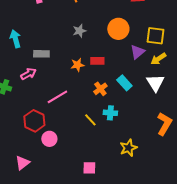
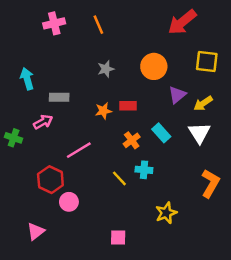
yellow square: (155, 36) -> (207, 62), moved

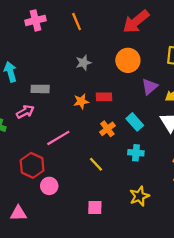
red arrow: (182, 22) -> (136, 22), moved
cyan cross: (144, 170) -> (136, 153), moved
pink triangle: (36, 231) -> (18, 213), turned 36
pink square: (118, 238) -> (95, 208), moved

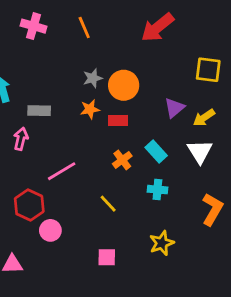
pink cross: (36, 20) -> (33, 26), turned 30
orange circle: (128, 60) -> (124, 85), moved
orange star: (81, 101) -> (90, 109), moved
pink arrow: (25, 112) -> (21, 139), turned -48

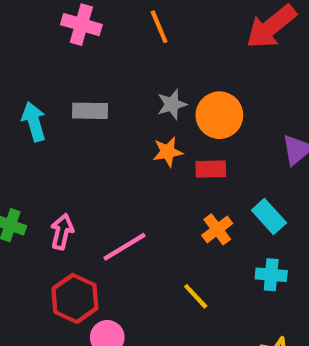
gray rectangle: (39, 111) -> (90, 111), moved
pink arrow: (21, 139) -> (62, 232), moved

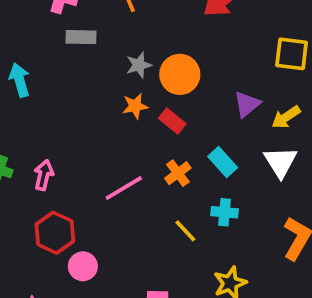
gray rectangle: (90, 111) -> (81, 37), moved
red rectangle: (211, 169) -> (172, 121), turned 40
pink line: (125, 247) -> (124, 188), moved
yellow line: (196, 296) -> (185, 231), moved

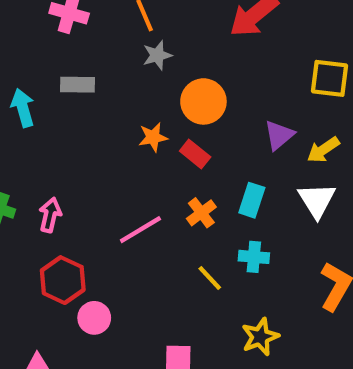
gray rectangle: (81, 37) -> (77, 85), moved
gray star: (139, 65) -> (157, 55), moved
cyan rectangle: (223, 162) -> (252, 200), turned 60

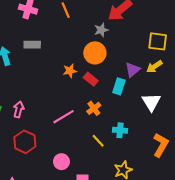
gray star: (157, 55) -> (101, 30), moved
yellow arrow: (323, 150) -> (154, 67), moved
cyan rectangle: (252, 200) -> (119, 86), moved
pink circle: (94, 318) -> (61, 162), moved

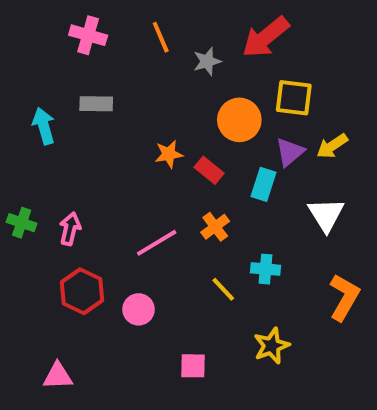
gray star: (101, 30) -> (207, 61), moved
yellow square: (158, 41) -> (294, 98), moved
orange circle: (95, 53) -> (239, 120), moved
pink circle: (61, 162) -> (139, 309), moved

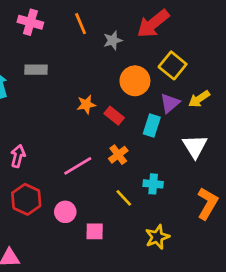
yellow square: (294, 98) -> (173, 65), turned 32
pink square: (193, 366) -> (95, 231), moved

